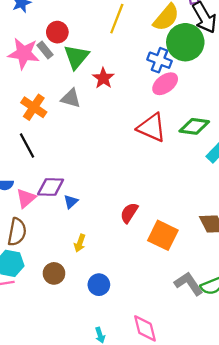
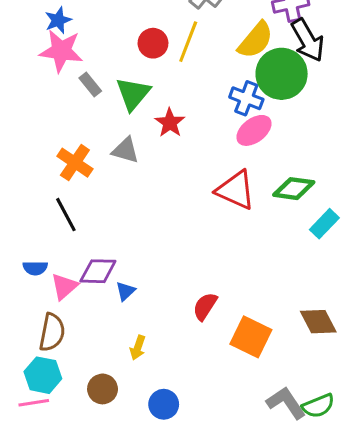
red circle: (57, 32) -> (153, 43), moved
pink star: (24, 53) -> (61, 51), moved

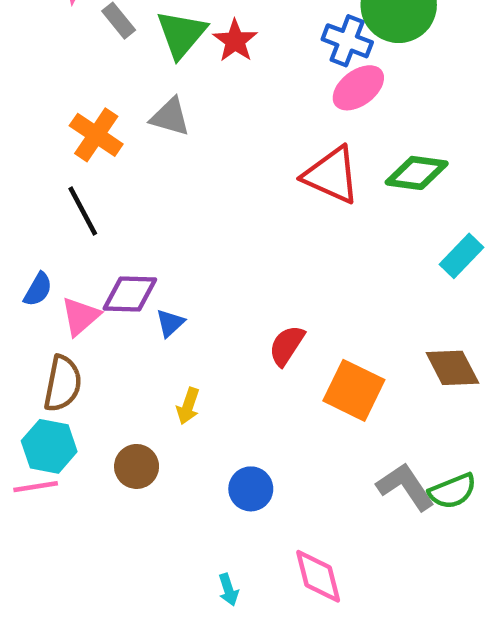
red star: (170, 123) -> (235, 41), moved
cyan rectangle: (324, 224) -> (461, 256), moved
blue semicircle: (35, 268) -> (38, 289), turned -60
blue circle: (164, 404) -> (251, 489), moved

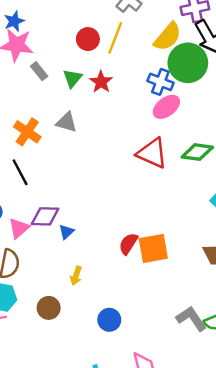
green triangle: (181, 34) -> (72, 78), size x0.7
orange square: (354, 390) -> (153, 248), moved, turned -36

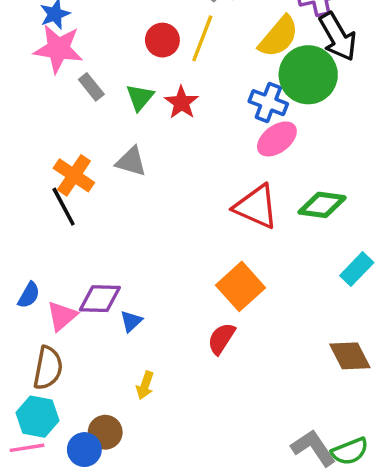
black line: (20, 172) -> (64, 207), moved
orange square: (153, 248) -> (240, 286), moved, turned -32
blue circle: (109, 320) -> (84, 450), moved

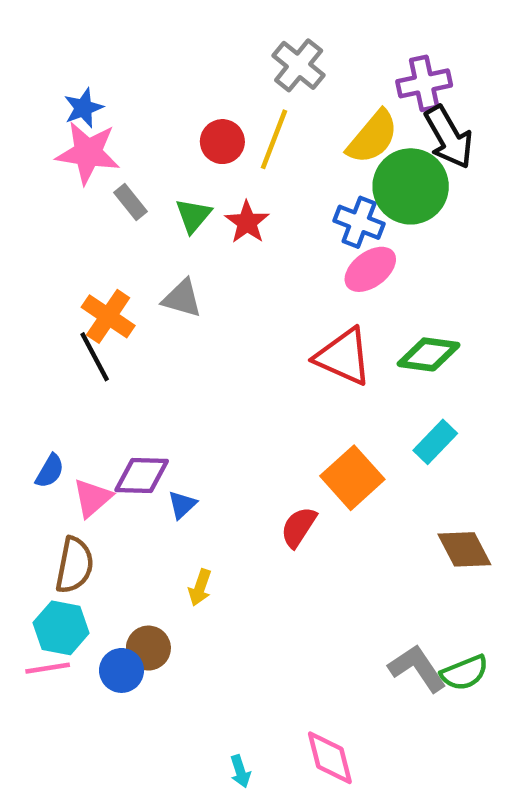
cyan rectangle: (357, 269) -> (435, 442), moved
orange square: (240, 286) -> (352, 478), moved

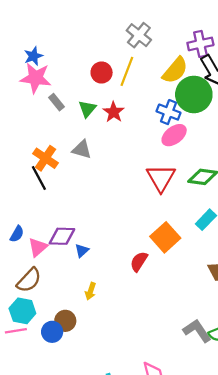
red triangle: (343, 357) -> (161, 178), turned 36
brown semicircle: (74, 565) -> (29, 280), turned 32

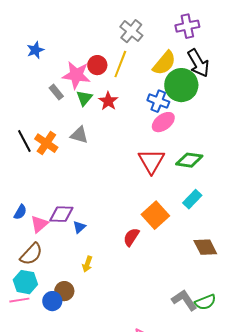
purple cross: (200, 44) -> (187, 26), moved
pink star: (36, 78) -> (76, 75), moved
black line: (39, 178) -> (24, 141), moved

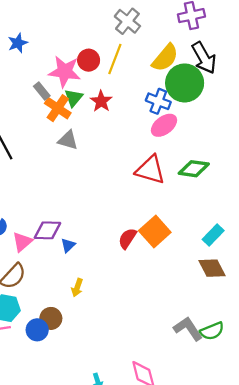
orange cross: (46, 143) -> (58, 108), moved
red triangle: (151, 161) -> (150, 170), turned -44
cyan rectangle: (192, 199) -> (213, 235), moved
red semicircle: (131, 237) -> (127, 238), moved

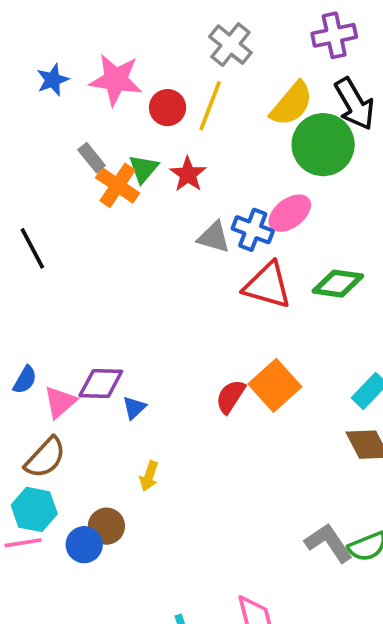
pink star: (65, 72) -> (116, 80), moved
blue cross: (158, 101) -> (253, 230), moved
gray triangle: (68, 140) -> (214, 237), moved

